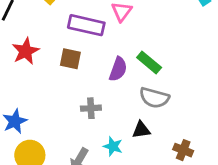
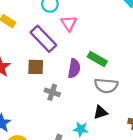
purple rectangle: (86, 25) -> (43, 39), turned 44
gray cross: (91, 108) -> (52, 92), moved, turned 32

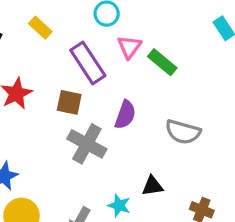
green rectangle: (97, 59) -> (162, 62), moved
gray semicircle: (106, 86) -> (183, 132), moved
gray cross: (52, 92) -> (87, 144), size x1.6

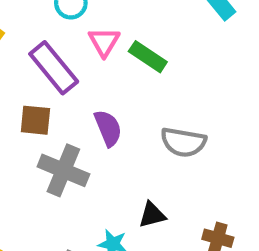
purple semicircle: (125, 115) -> (108, 128), turned -36

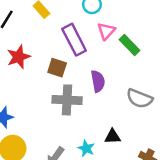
gray cross: (63, 170) -> (67, 100), turned -32

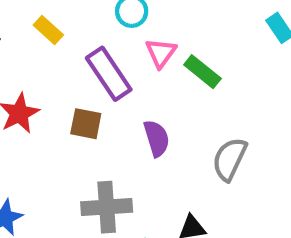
gray semicircle: (139, 99) -> (230, 159), turned 100
gray cross: (67, 100) -> (107, 207), moved

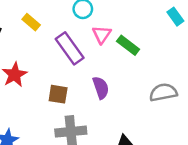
brown square: (86, 124) -> (58, 94), moved
gray semicircle: (230, 159) -> (163, 92), moved, turned 56

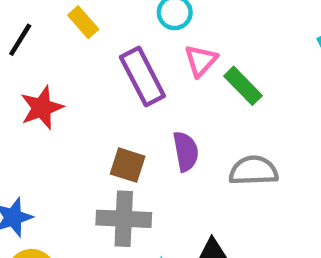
gray semicircle: (163, 92) -> (253, 171), moved
brown square: (58, 94) -> (128, 165), moved

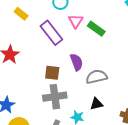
gray semicircle: (253, 171) -> (97, 77), moved

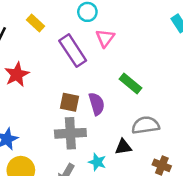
green rectangle: (96, 29) -> (131, 84), moved
purple semicircle: (76, 62) -> (97, 104), moved
gray semicircle: (97, 77) -> (146, 125), moved

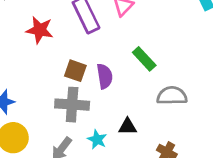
red star: (17, 74) -> (40, 30), moved, turned 30
gray semicircle: (146, 125) -> (172, 96), moved

